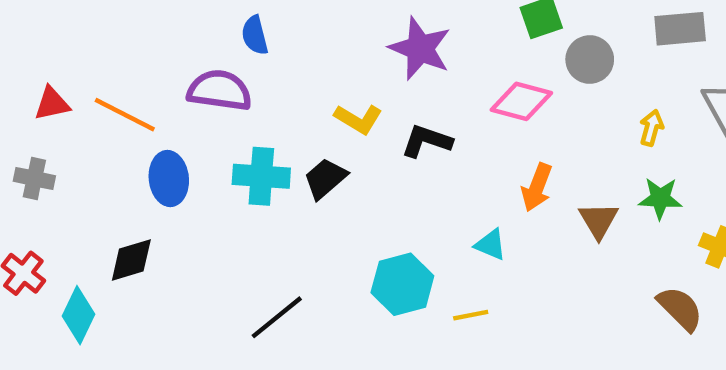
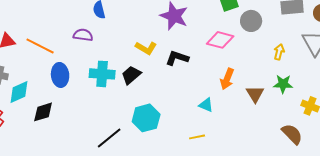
purple semicircle: (219, 90) -> (83, 35), size x0.7
cyan hexagon: (402, 284) -> (146, 118), moved
cyan diamond: (78, 315) -> (19, 92), moved, turned 40

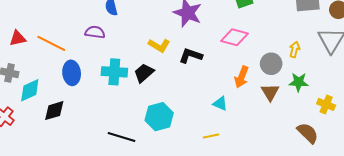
gray circle: (251, 21) -> (271, 64), moved
black line: (109, 138) -> (121, 137), turned 56

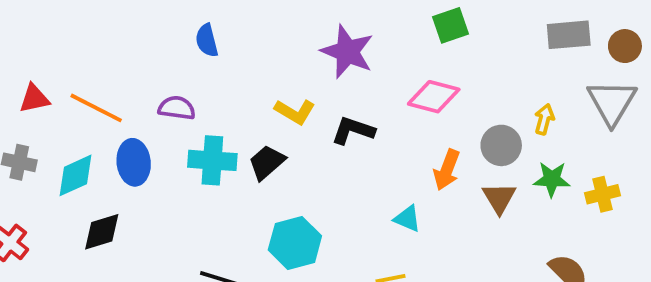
purple semicircle: (95, 32) -> (177, 108), moved
cyan diamond: (30, 90) -> (76, 175), moved
yellow cross: (326, 104) -> (602, 194), moved, turned -36

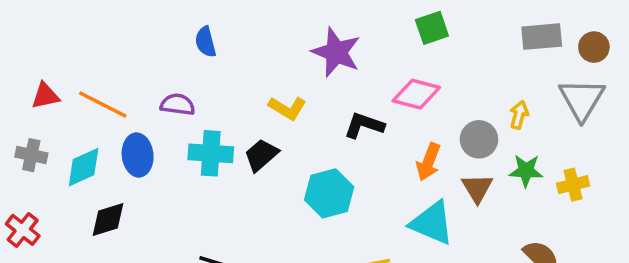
black L-shape: (353, 130) -> (364, 125), moved
cyan triangle: (407, 219) -> (432, 223), moved, size x1.8
cyan hexagon: (295, 243) -> (329, 193), moved

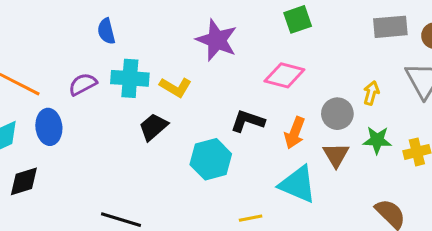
purple semicircle: (178, 105) -> (83, 84), turned -36
black L-shape: (364, 125) -> (248, 121), moved
cyan cross: (211, 153) -> (130, 78), moved

